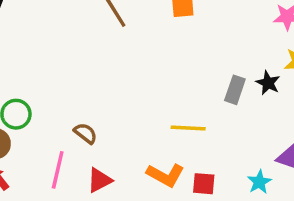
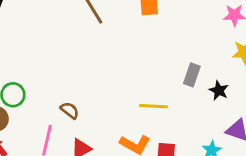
black star: (268, 83) -> (219, 90), moved

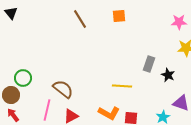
brown semicircle: (70, 110) -> (63, 89), size x1.5

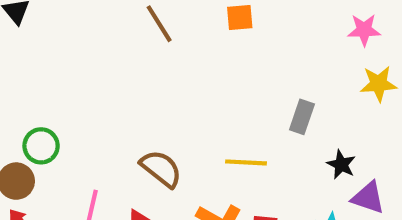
black star: (168, 75) -> (341, 164), moved
brown semicircle: (63, 89) -> (161, 169), moved

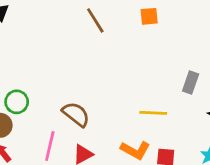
brown semicircle: (161, 169) -> (76, 114), moved

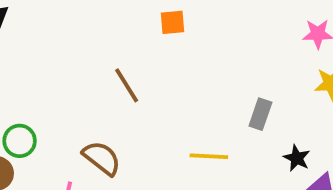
orange square: (149, 16) -> (172, 22), moved
brown line: (95, 20) -> (127, 85), moved

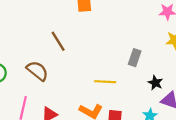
brown semicircle: (102, 158) -> (37, 71), moved

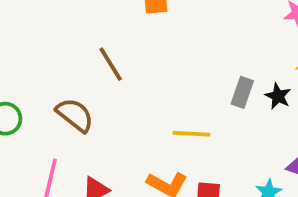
black star: (155, 83) -> (278, 96), moved

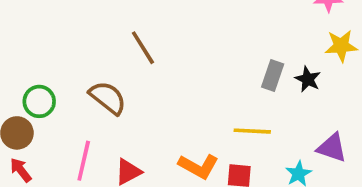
yellow line: (191, 134) -> (252, 131), moved

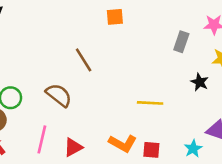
gray rectangle: (273, 76) -> (181, 42), moved
yellow line: (252, 131) -> (150, 103), moved

